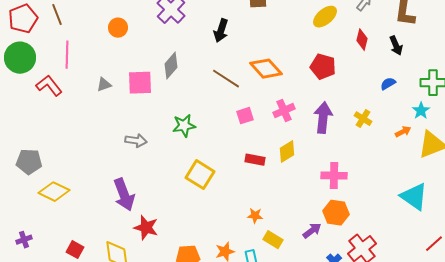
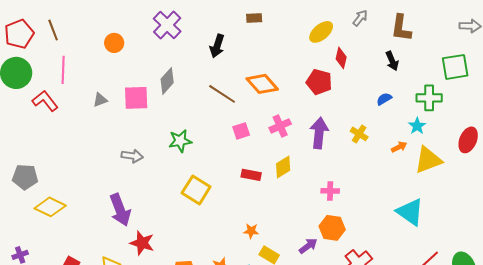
red diamond: (362, 40) -> (341, 58), moved
pink cross: (334, 176) -> (330, 191), size x0.7

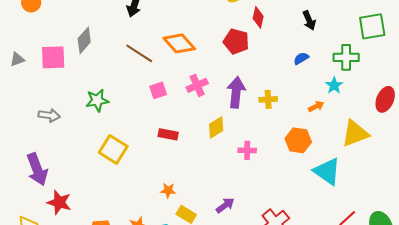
yellow cross: (359, 134) -> (268, 99), moved, turned -36
yellow triangle: (428, 160) -> (355, 133), moved
yellow diamond: (283, 167) -> (216, 127), moved
orange hexagon: (332, 228) -> (298, 140), moved

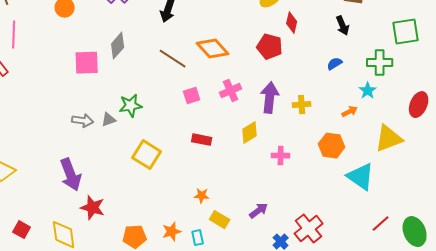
gray triangle: (17, 59) -> (109, 120), moved

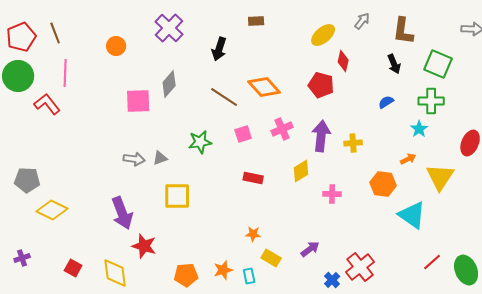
green square: (406, 32) -> (438, 64), moved, turned 32
green star: (131, 106) -> (200, 142), moved
orange arrow: (350, 112) -> (408, 159), moved
yellow triangle: (389, 139) -> (440, 177), turned -36
yellow square: (147, 155) -> (177, 196), moved, turned -32

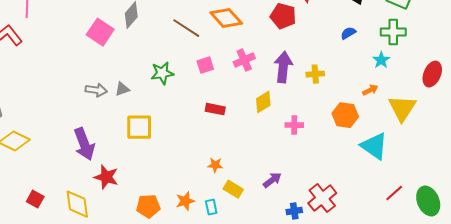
pink square: (138, 101) -> (100, 32), turned 36
blue cross: (332, 280) -> (294, 211), turned 35

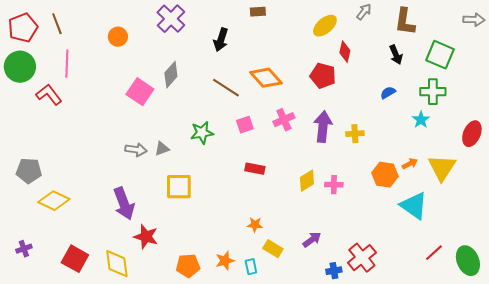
orange arrow: (370, 90) -> (410, 164), moved
yellow diamond: (263, 102) -> (307, 181), moved
red square: (35, 199) -> (75, 259), size x1.5

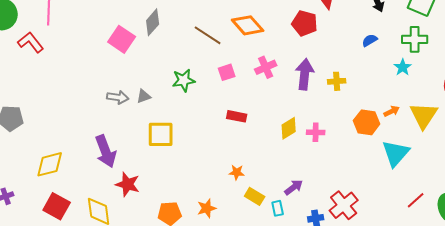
yellow diamond: (54, 201) -> (50, 164), moved, turned -40
cyan triangle: (414, 206) -> (396, 153), turned 36
cyan rectangle: (251, 267) -> (278, 208), moved

